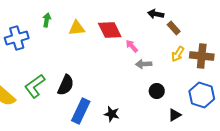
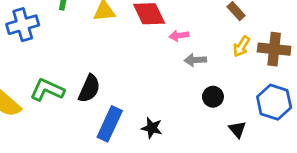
pink arrow: (132, 46) -> (179, 36), turned -56
green L-shape: (35, 86) -> (47, 90), turned 60
black triangle: (175, 115) -> (237, 129), turned -40

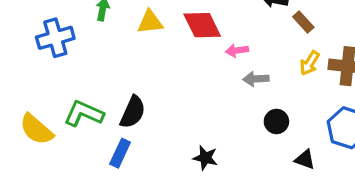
blue rectangle: (110, 124) -> (120, 153), moved, size x0.7
black triangle: (237, 129) -> (305, 159), turned -30

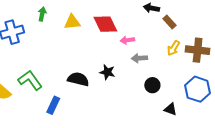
black semicircle: (133, 112) -> (78, 79), moved, turned -100
green L-shape: (84, 114) -> (30, 80), turned 30
black star: (205, 158) -> (107, 72), moved

